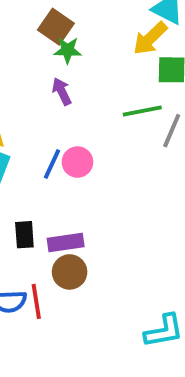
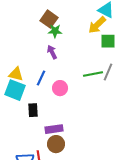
green line: (142, 111) -> (93, 74), moved
blue line: (52, 164) -> (41, 78), moved
black rectangle: (24, 235) -> (33, 110), moved

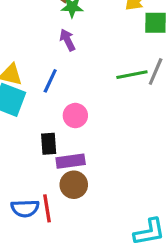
pink circle: (60, 88) -> (75, 116), moved
black rectangle: (33, 110) -> (49, 144), moved

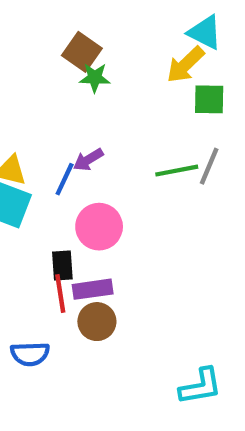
purple arrow: (67, 40) -> (88, 160), moved, turned -95
pink circle: (75, 116) -> (99, 227), size x1.4
red line: (47, 208) -> (60, 294), moved

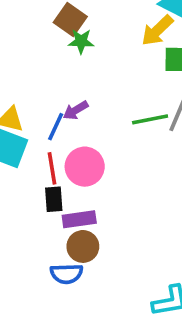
red line: (60, 294) -> (52, 168), moved
blue semicircle: (30, 354) -> (67, 274), moved

